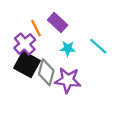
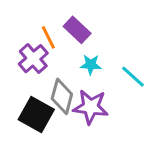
cyan line: (98, 46) -> (133, 77), moved
black square: (27, 64) -> (36, 114), moved

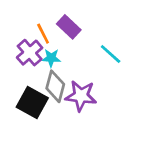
cyan star: (91, 65) -> (51, 58), moved
cyan line: (133, 77) -> (111, 54), moved

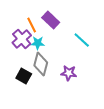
purple star: (81, 96) -> (69, 73), moved, size x0.7
black square: (32, 103) -> (24, 76), size x0.7

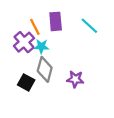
purple rectangle: (51, 20) -> (56, 21), turned 42
cyan line: (82, 40) -> (89, 26), moved

